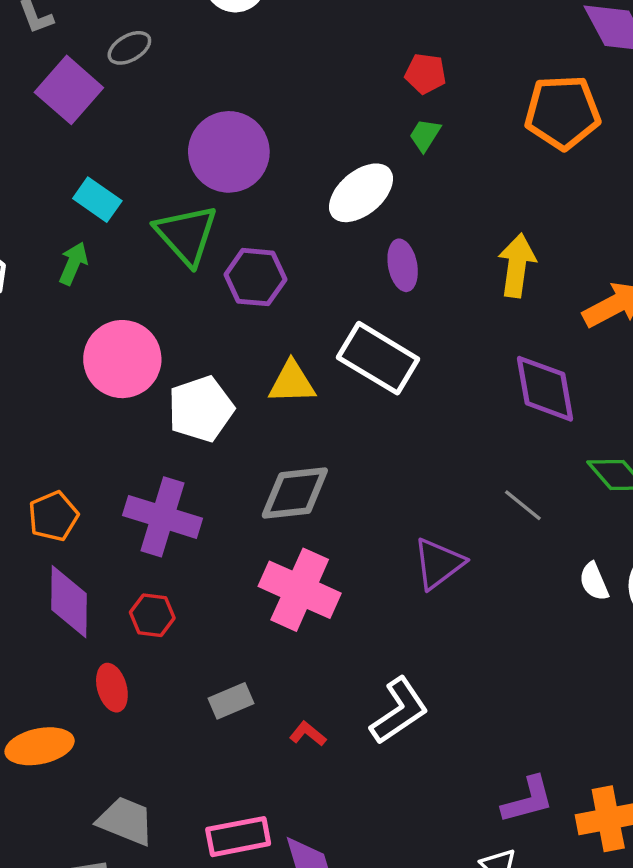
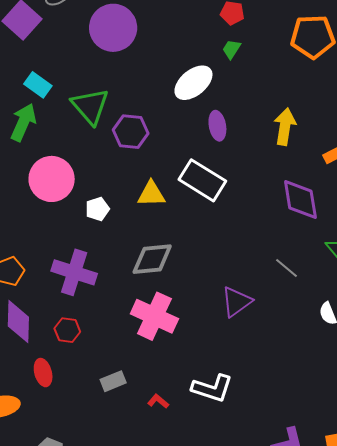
purple circle: (229, 152) -> (113, 28), moved
green arrow: (73, 263) -> (23, 122), size x1.5
white pentagon: (201, 409) -> (97, 209), size x0.6
white L-shape: (399, 711) -> (212, 388), turned 51

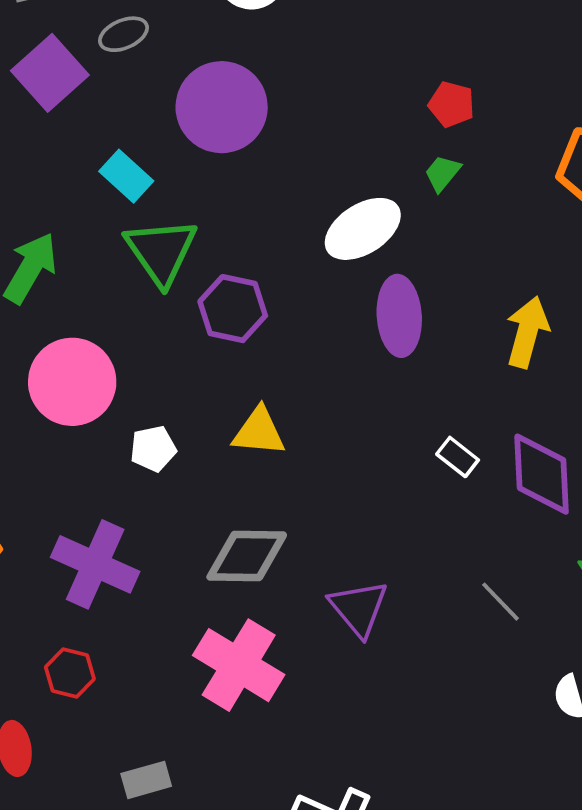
cyan rectangle: (38, 85) -> (126, 176), moved
purple ellipse: (217, 126) -> (399, 316), size x1.4
white rectangle: (202, 180) -> (458, 457), moved, size x0.5
purple triangle: (236, 302) -> (359, 608), moved, turned -40

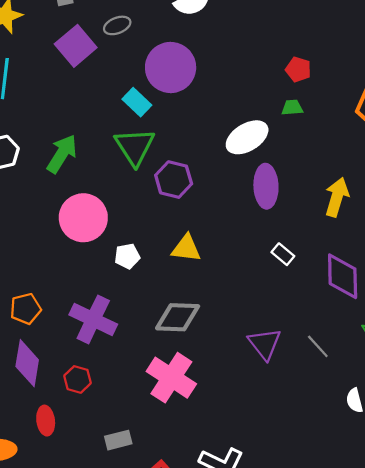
green trapezoid: (442, 173) -> (292, 108), turned 45
cyan rectangle: (126, 176) -> (137, 102), moved
white rectangle: (458, 457) -> (283, 254), moved
purple triangle: (359, 608) -> (265, 344), moved

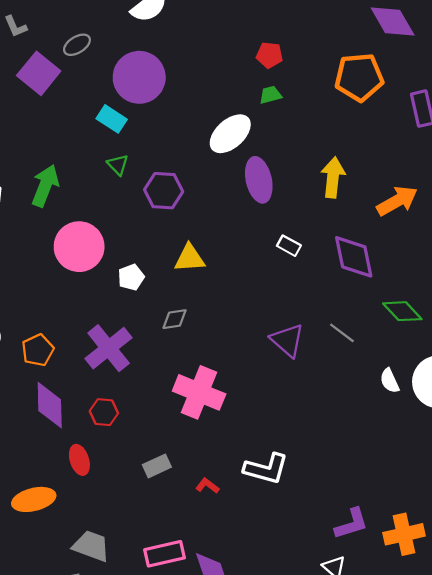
green triangle: (135, 147) -> (118, 165), size x0.5
gray diamond: (178, 317) -> (175, 319), moved, size x0.6
purple cross: (93, 319) -> (109, 348), turned 36

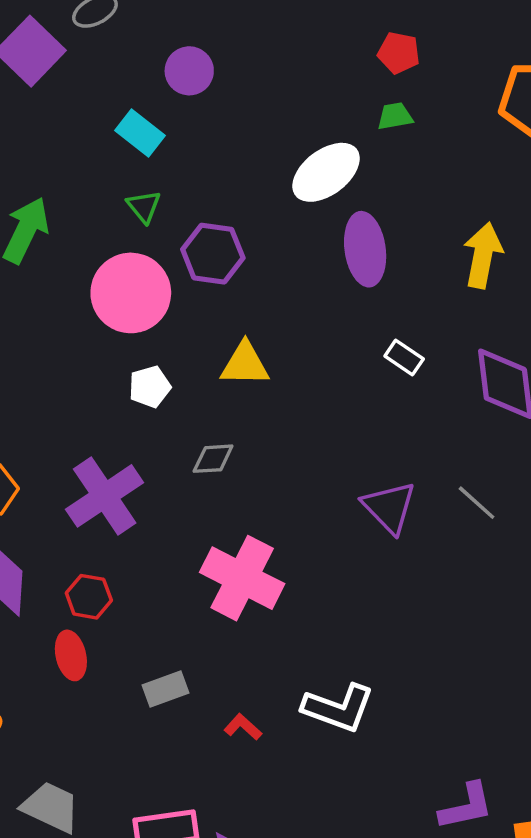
purple circle: (139, 77) -> (189, 71), size x0.6
pink circle: (79, 247) -> (131, 293), moved
red ellipse: (79, 460) -> (71, 655), moved

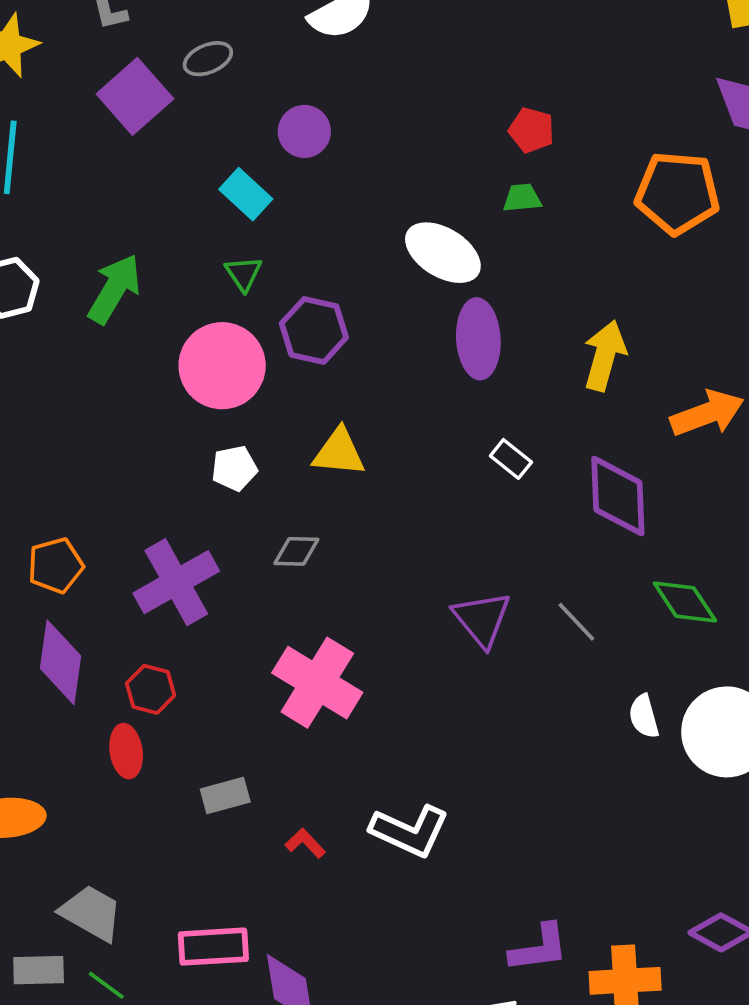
white ellipse: (326, 172) -> (443, 253), turned 64

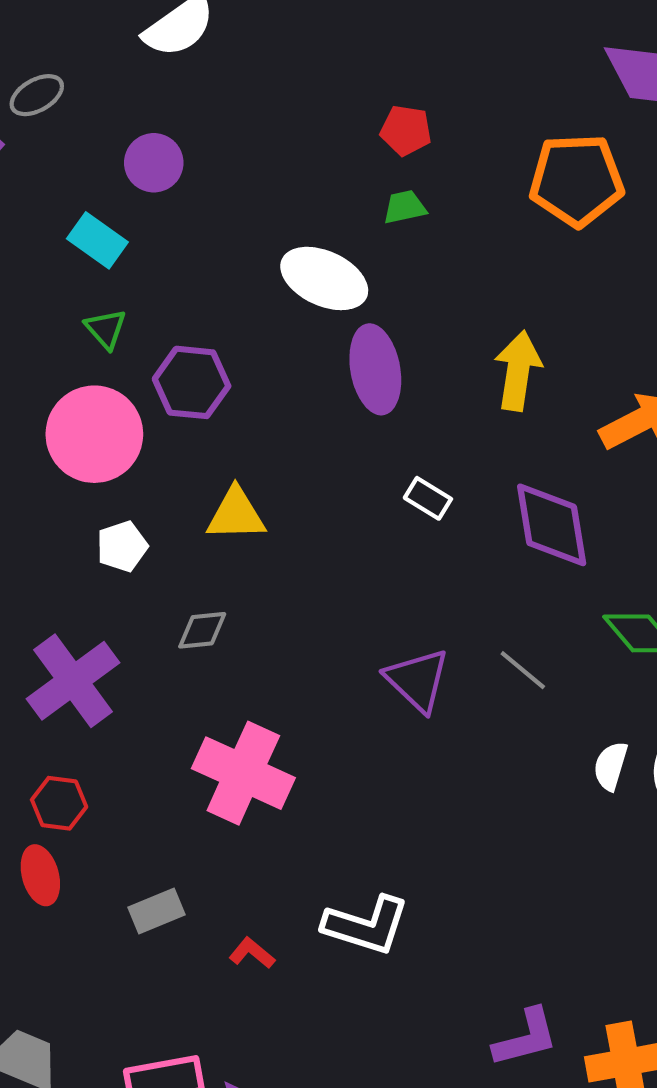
white semicircle: (644, 716) -> (611, 766), turned 39

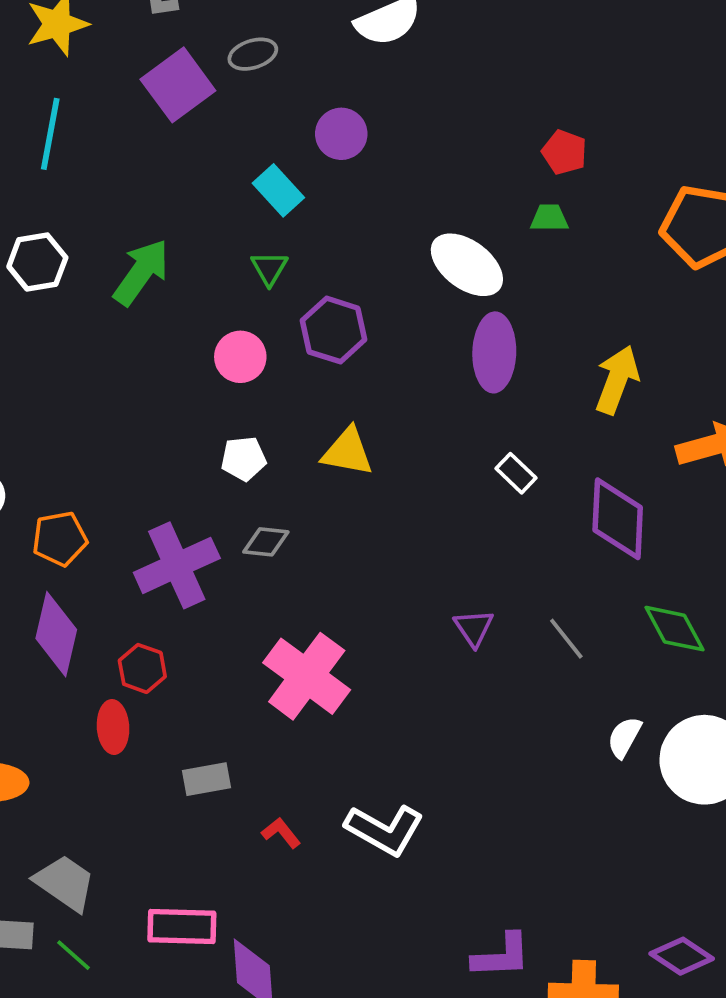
pink circle: (94, 434) -> (240, 357), size x0.6
gray diamond: (202, 630) -> (266, 542), moved
purple triangle: (417, 680) -> (474, 628), size x0.7

